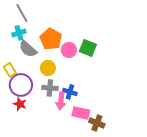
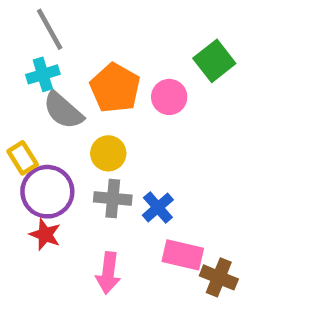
green square: (88, 48) -> (214, 61), moved, turned 30
pink circle: (69, 50) -> (169, 97), moved
blue cross: (70, 92) -> (158, 207), turned 32
pink arrow: (61, 101) -> (108, 273), moved

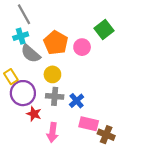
red star: (45, 235) -> (34, 114), moved

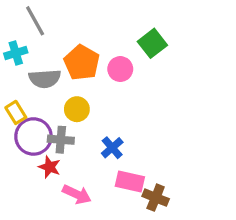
cyan cross: (21, 36) -> (16, 53), moved
gray semicircle: (31, 54) -> (45, 79), turned -45
gray cross: (55, 96) -> (61, 140), moved
pink arrow: (52, 132) -> (77, 194), turned -72

